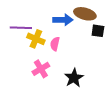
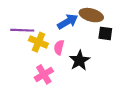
blue arrow: (63, 20) -> (68, 22), turned -30
black star: (74, 78) -> (79, 60), moved

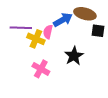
pink semicircle: (59, 47) -> (48, 32), moved
pink cross: (44, 74) -> (41, 69), turned -30

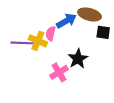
purple line: (21, 28) -> (22, 43), moved
pink cross: (41, 69) -> (59, 72), moved, turned 30

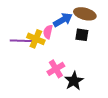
black square: (103, 32) -> (82, 35), moved
black star: (78, 59) -> (74, 81), moved

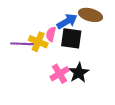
black square: (82, 35) -> (71, 38), moved, size x1.5
black star: (74, 81) -> (79, 73), moved

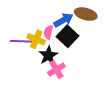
black square: (71, 38) -> (68, 36), turned 35
black star: (79, 73) -> (48, 55), moved

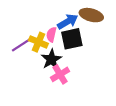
black square: (68, 36) -> (72, 39), turned 35
purple line: (21, 41) -> (22, 44), turned -35

